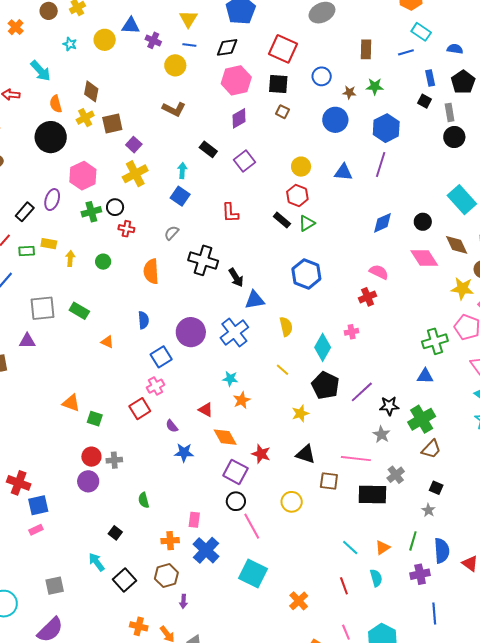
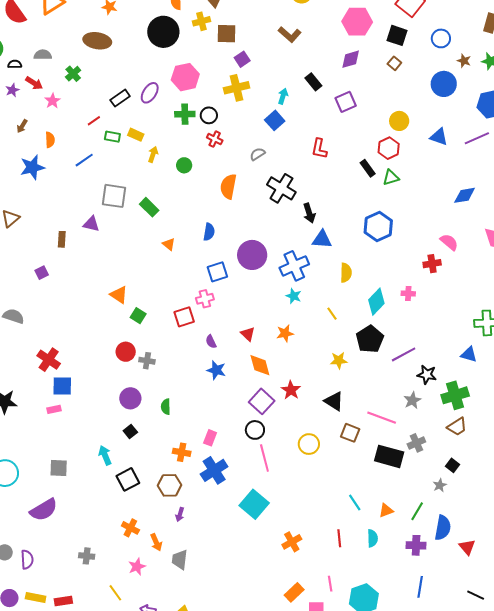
purple line: (381, 164) -> (477, 138), turned 35
cyan star: (230, 379) -> (294, 296), moved
purple circle: (88, 481) -> (130, 398), moved

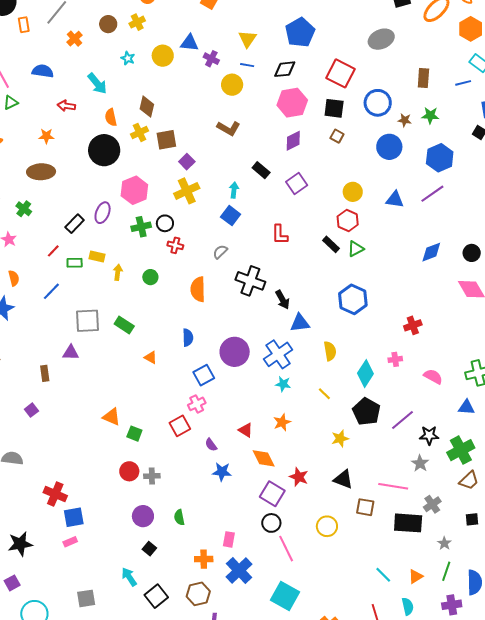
blue circle: (441, 38) -> (378, 103), size x1.4
pink semicircle: (449, 242) -> (433, 377), moved
black square: (453, 465) -> (472, 519), turned -32
gray star: (440, 485) -> (444, 543), moved

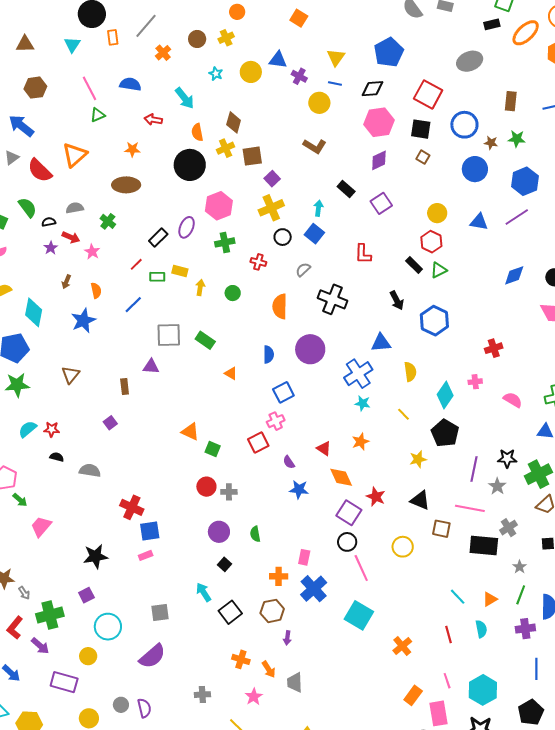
black circle: (165, 223) -> (283, 237), moved
black arrow: (282, 300) -> (397, 300), moved
purple circle: (235, 352) -> (310, 349), moved
purple line: (402, 420) -> (474, 469), moved, turned -40

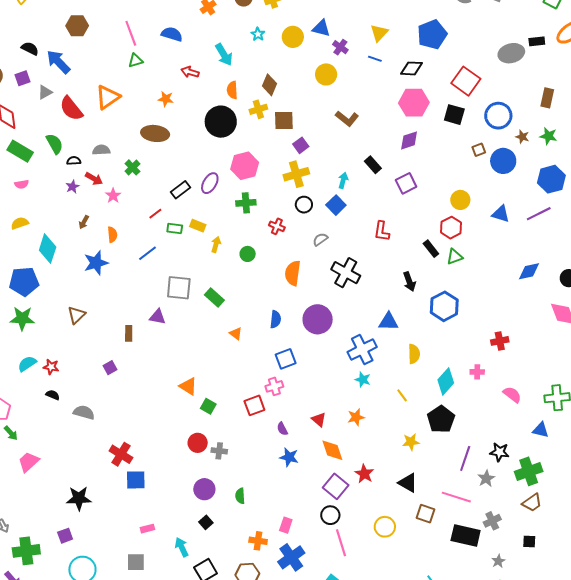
black rectangle: (492, 24) -> (537, 41), moved
yellow circle: (319, 103) -> (326, 74), moved
brown square: (423, 157) -> (479, 150), moved, turned 32
pink rectangle: (146, 555) -> (147, 529), moved

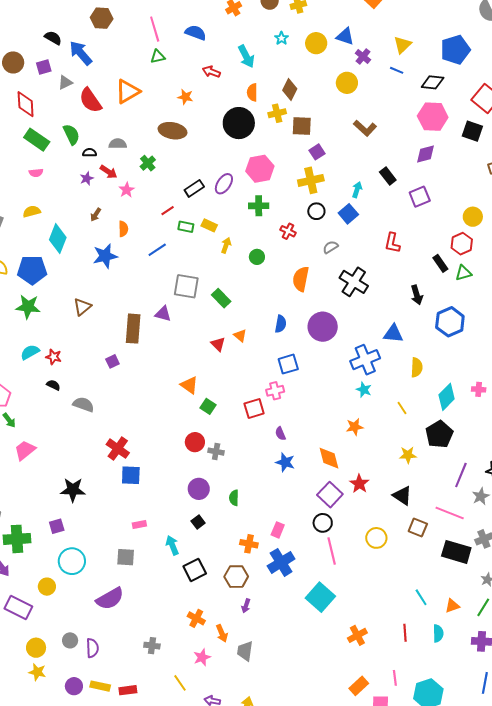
brown rectangle: (129, 333) -> (133, 329), size x1.8
red triangle: (319, 420) -> (218, 344), moved

